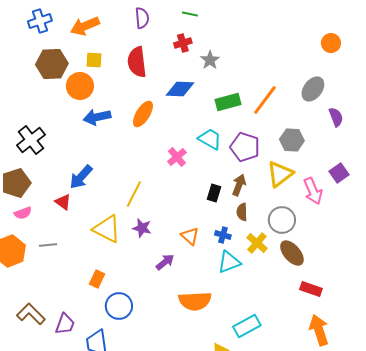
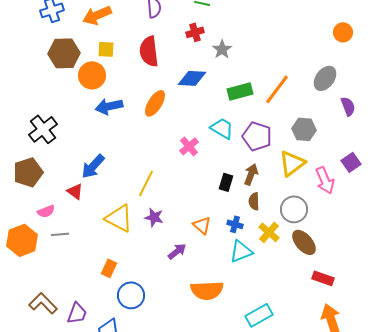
pink semicircle: (23, 213) -> (46, 211), moved

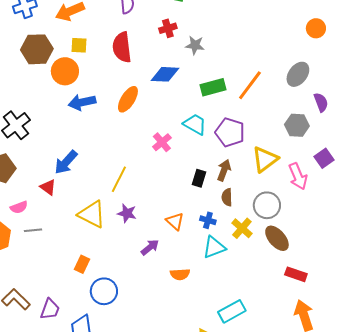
gray star: (222, 49) -> (195, 45), turned -30
gray hexagon: (304, 129) -> (297, 125), moved
orange semicircle: (207, 290) -> (180, 274), moved, size x0.6

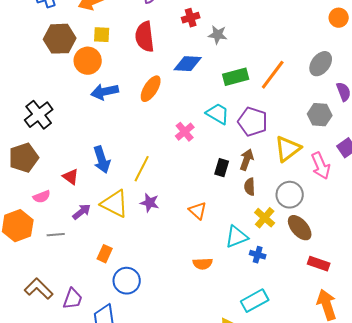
blue arrow: (66, 162) -> (102, 160), moved, turned -60
blue cross: (208, 220) -> (258, 255), moved
gray line: (33, 230) -> (56, 235), moved
purple arrow: (150, 247) -> (82, 212), moved

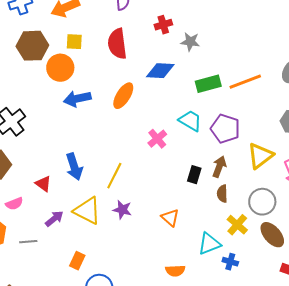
orange line: (273, 75) -> (245, 82), turned 32

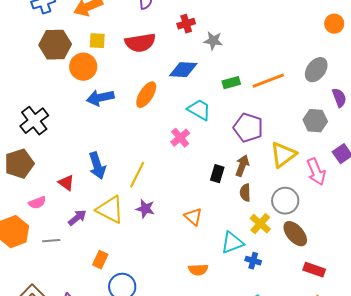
red semicircle: (117, 44) -> (140, 43), turned -92
green rectangle: (208, 84) -> (231, 83), size x0.7
cyan trapezoid: (190, 121) -> (199, 110), moved

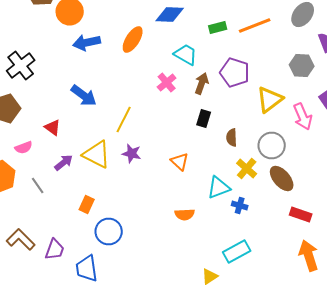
blue arrow: (97, 166) -> (84, 96), moved, turned -36
brown arrow: (242, 166) -> (202, 84), moved
gray line: (51, 241) -> (38, 186), turned 60

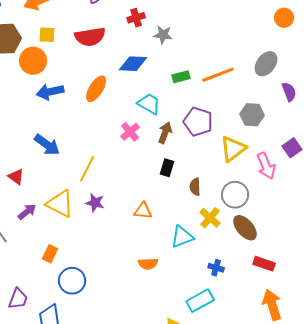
gray hexagon: (302, 66) -> (252, 115), moved
orange triangle: (180, 162) -> (143, 211), turned -36
blue cross: (240, 206) -> (216, 268), moved

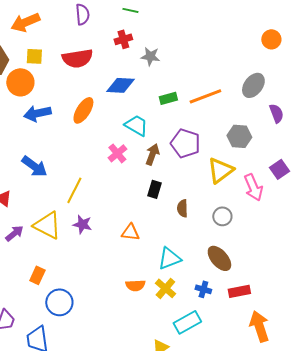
gray circle: (235, 195) -> (222, 216), size x0.7
yellow cross: (210, 218) -> (165, 288), moved
brown ellipse: (245, 228) -> (219, 258), moved
red rectangle: (264, 264) -> (239, 291), moved, turned -30

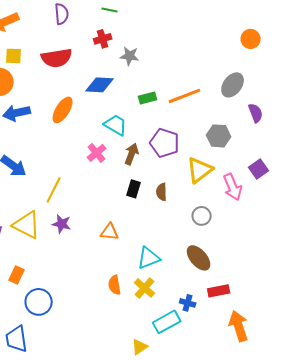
brown semicircle: (182, 208) -> (162, 192), moved
orange semicircle: (135, 285) -> (115, 285), turned 84
blue cross: (203, 289) -> (188, 303), moved

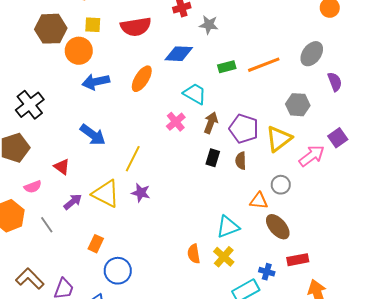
purple pentagon: (165, 143) -> (244, 129), moved
pink arrow: (233, 187) -> (312, 156), turned -104
orange triangle: (110, 232) -> (259, 201), moved

